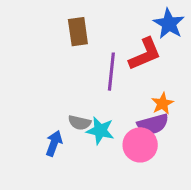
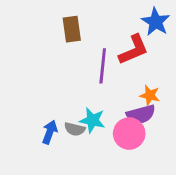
orange star: (162, 103) -> (150, 95), turned -30
gray semicircle: (80, 123) -> (75, 129), moved

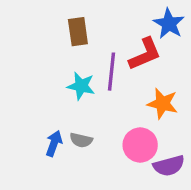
orange star: (150, 95) -> (163, 103), size x1.4
purple semicircle: (141, 114) -> (169, 166), moved
cyan star: (92, 120) -> (81, 86), moved

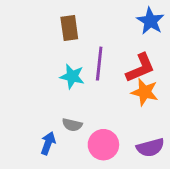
red L-shape: (145, 54) -> (140, 68), moved
blue arrow: (54, 143) -> (48, 143), moved
pink circle: (140, 145) -> (103, 145), moved

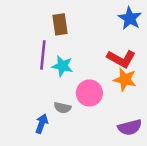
purple line: (99, 64) -> (43, 55), moved
red L-shape: (140, 68) -> (121, 59), turned 52
pink circle: (103, 145) -> (89, 93), moved

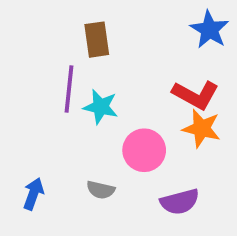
gray semicircle: (62, 108) -> (101, 190), moved
blue arrow: (42, 124) -> (33, 194), moved
purple semicircle: (130, 127) -> (180, 202), moved

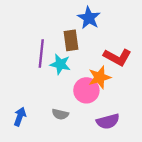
blue star: (209, 30) -> (89, 18), moved
brown rectangle: (97, 40) -> (71, 40), moved
orange star: (201, 129) -> (100, 77), moved, turned -30

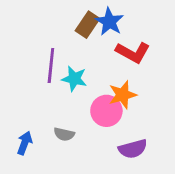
brown rectangle: (71, 40) -> (87, 25), moved, turned 42
red L-shape: (117, 57) -> (133, 52), moved
gray semicircle: (60, 114) -> (64, 134), moved

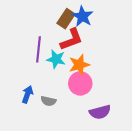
red L-shape: (133, 52) -> (71, 39), moved, turned -50
orange star: (123, 95) -> (79, 65), moved
blue arrow: (25, 143) -> (27, 94), moved

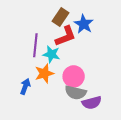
blue star: (82, 16) -> (84, 24), moved
orange star: (79, 65) -> (44, 73), moved
gray semicircle: (48, 101) -> (76, 93), moved, size x1.5

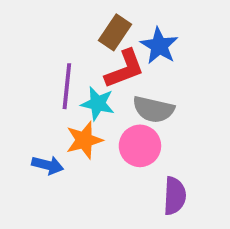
blue arrow: (25, 87) -> (48, 165), turned 84
gray semicircle: (76, 93) -> (153, 109), moved
purple semicircle: (92, 103) -> (175, 196), turned -72

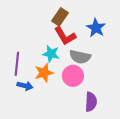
blue star: (159, 46) -> (96, 28), moved
red L-shape: (125, 69) -> (65, 36), turned 80
purple line: (67, 86) -> (17, 64), moved

